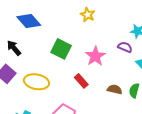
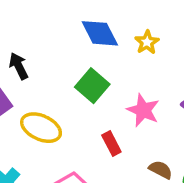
blue diamond: (29, 21) -> (100, 33), moved
pink star: (95, 56) -> (143, 110), turned -30

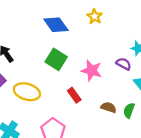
yellow star: (147, 42) -> (95, 16), moved

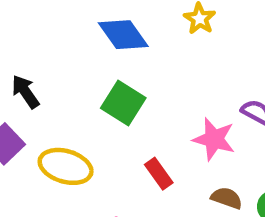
pink star: (92, 70) -> (214, 139), moved

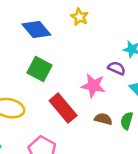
red rectangle: (159, 174) -> (63, 108), size x1.6

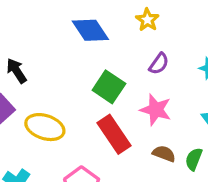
purple semicircle: (117, 68) -> (159, 64), moved, turned 96
green square: (39, 69) -> (109, 87), moved

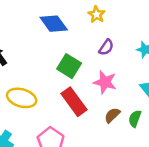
brown semicircle: (164, 154) -> (112, 115), turned -63

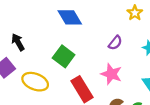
yellow star: (96, 14) -> (135, 13), moved
green square: (69, 66) -> (64, 56), moved

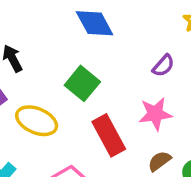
pink star: (111, 74) -> (155, 114), turned -30

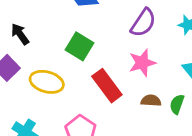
purple semicircle: (163, 66) -> (143, 23), size x1.5
brown semicircle: (159, 161) -> (151, 101), turned 48

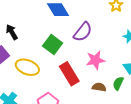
purple semicircle: (143, 23) -> (83, 32), moved
green semicircle: (177, 104) -> (118, 83), moved

